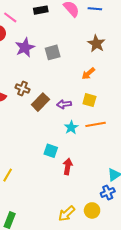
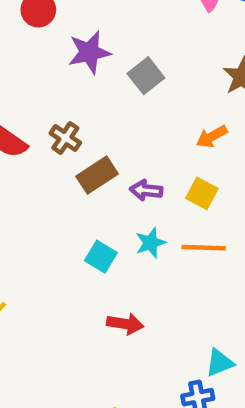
gray square: (53, 52) -> (146, 76), turned -35
cyan square: (51, 151) -> (101, 257), moved
red arrow: (68, 166) -> (125, 324), turned 77

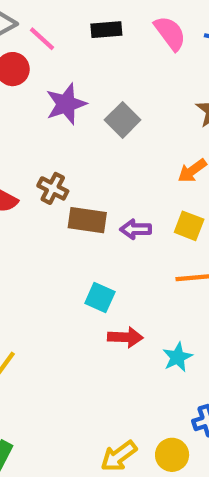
brown rectangle: (97, 175) -> (87, 220), turned 48
cyan star: (150, 243) -> (177, 357), moved
red arrow: (125, 324) -> (125, 337), moved

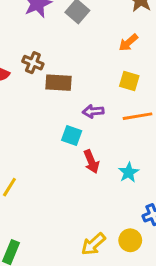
purple arrow: (136, 229) -> (93, 111), moved
red arrow: (125, 337) -> (91, 162), turned 70

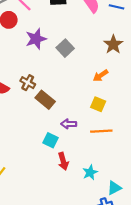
brown rectangle: (59, 83) -> (45, 100), turned 30

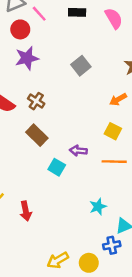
purple star: (36, 39) -> (27, 58), moved
brown rectangle: (45, 100) -> (37, 135), moved
red arrow: (63, 161) -> (26, 211), moved

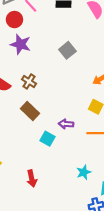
purple star: (27, 58) -> (20, 44), turned 30
red arrow: (26, 211) -> (32, 179), moved

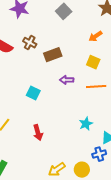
brown rectangle: (30, 111) -> (53, 55), moved, turned -60
cyan square: (48, 139) -> (33, 93), moved

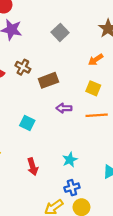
cyan star: (86, 124) -> (70, 160), moved
blue cross: (99, 154) -> (72, 188), moved

